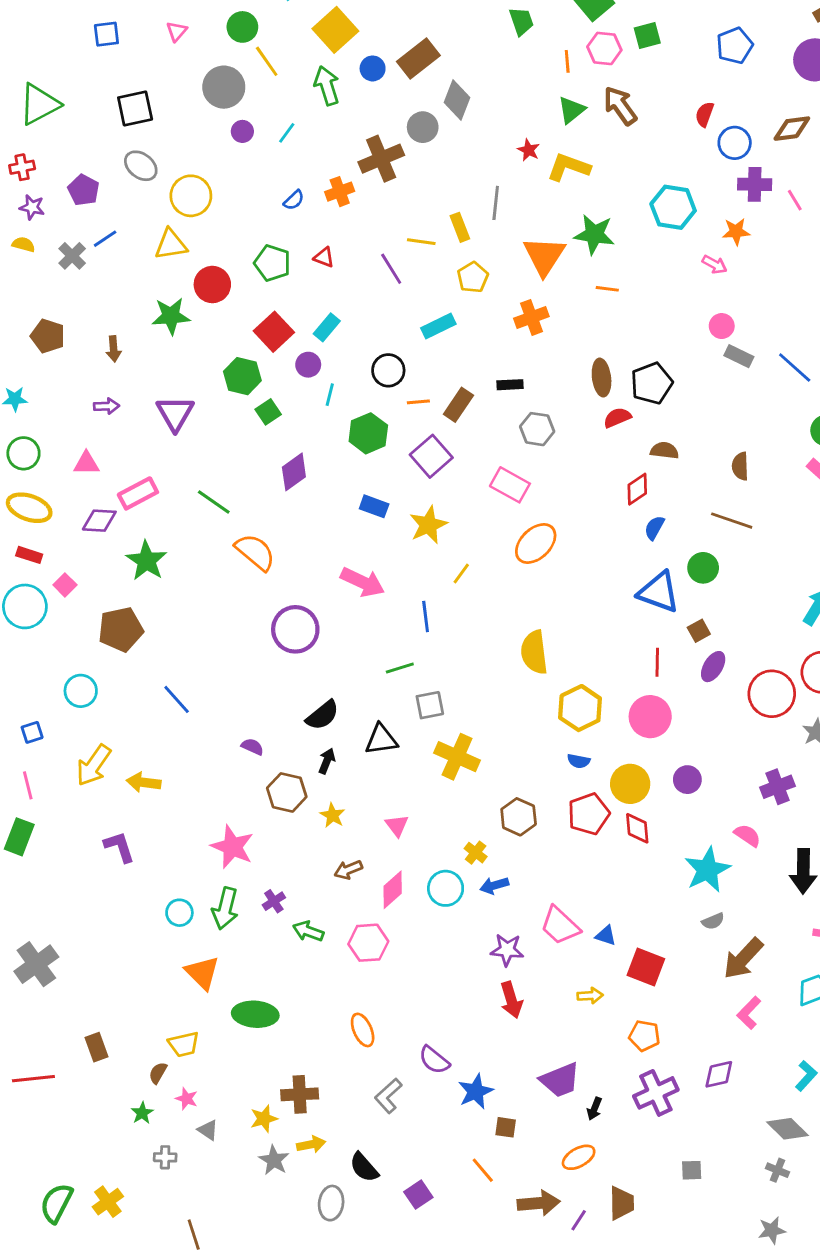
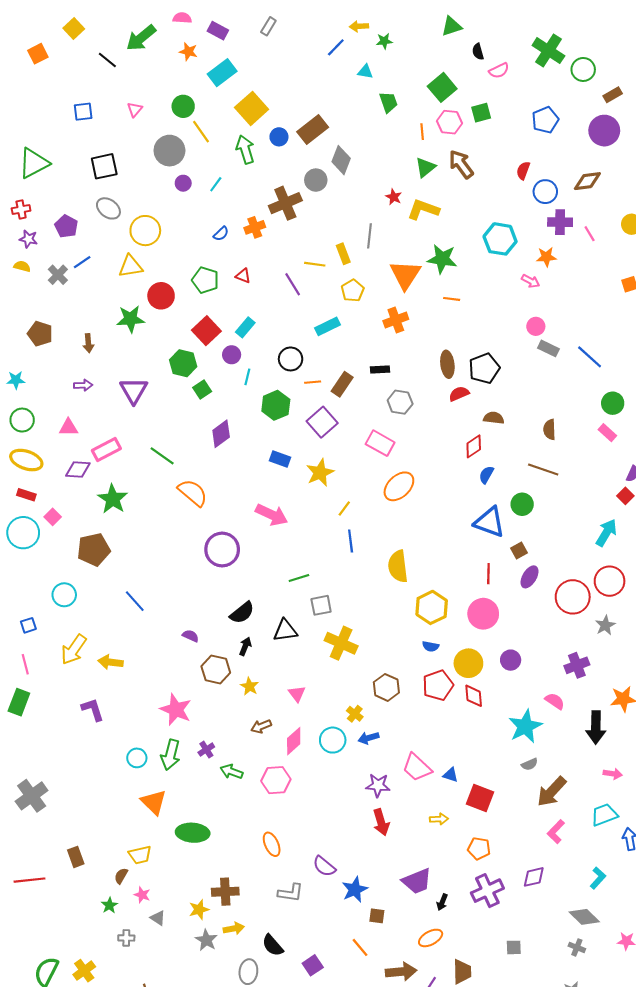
blue line: (426, 616) -> (351, 541), moved
gray L-shape: (388, 1096) -> (291, 893), turned -130

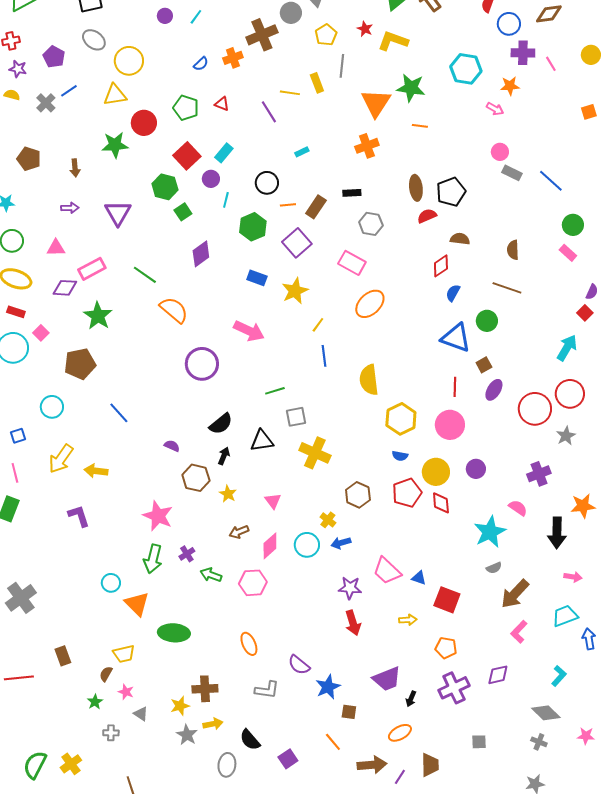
yellow pentagon: (353, 291) -> (326, 35), moved
cyan rectangle: (327, 326) -> (302, 152), size x0.6
cyan circle: (137, 758) -> (111, 583), moved

